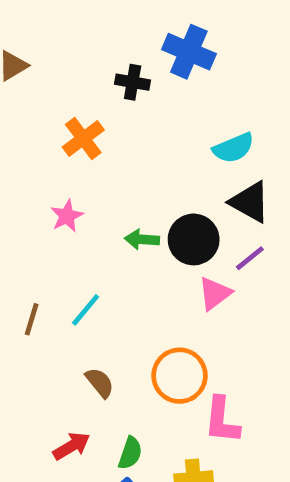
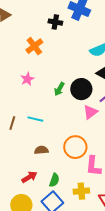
green arrow: (142, 239) -> (59, 89), turned -64
cyan line: (86, 310) -> (35, 119), turned 63
brown semicircle: (100, 383) -> (41, 150), turned -56

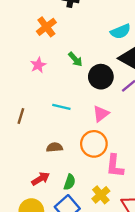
green arrow: (59, 89) -> (75, 59), moved, turned -72
pink triangle: (90, 112) -> (101, 114), moved
cyan line: (35, 119) -> (61, 107), moved
yellow cross: (81, 191) -> (101, 195), turned -35

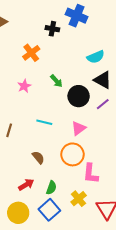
brown semicircle: (54, 147) -> (38, 157), turned 56

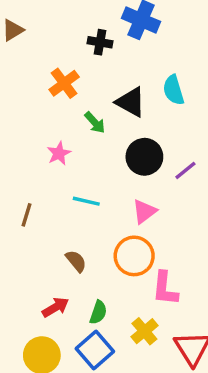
cyan semicircle: (96, 57) -> (173, 90), turned 96
black triangle: (103, 80) -> (131, 102), moved
green arrow: (56, 81) -> (95, 123), moved
pink star: (24, 86) -> (59, 153), moved

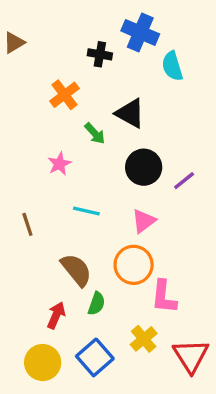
cyan semicircle: (173, 90) -> (172, 66), moved
brown line: (26, 215) -> (27, 224), turned -35
brown semicircle: (76, 261) -> (76, 270), size x1.5
red arrow: (56, 307) -> (56, 315), turned -36
green semicircle: (98, 312) -> (96, 304), moved

